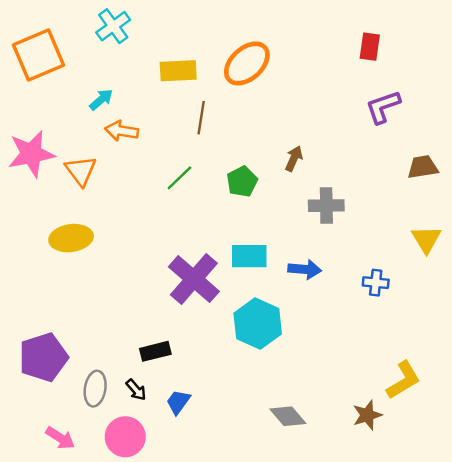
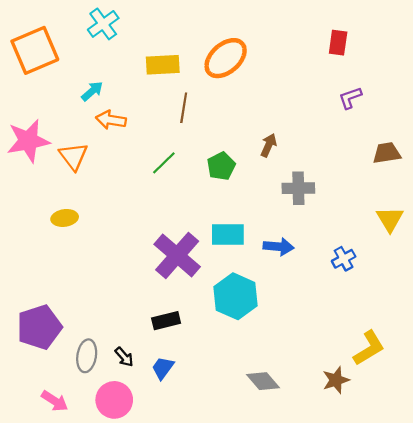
purple L-shape: (383, 107) -> (350, 98), size x0.7
yellow ellipse: (71, 238) -> (65, 218), size x0.7
blue cross: (376, 283) -> (344, 259), turned -35
black rectangle: (155, 351) -> (166, 321), moved

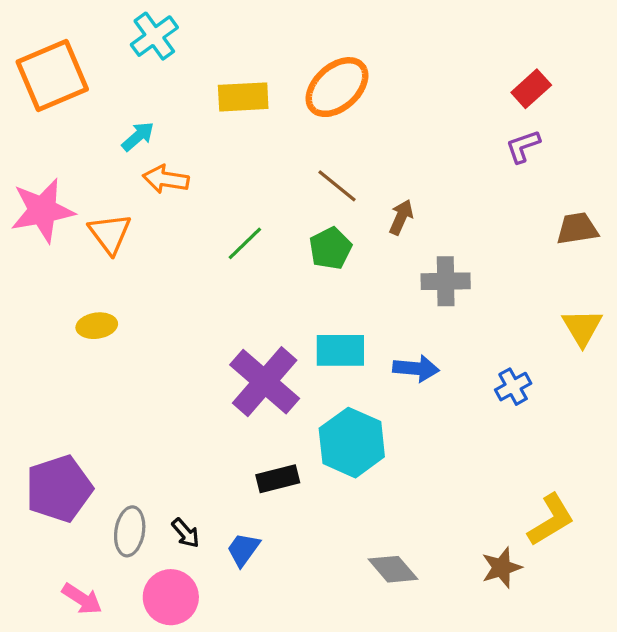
red rectangle: (338, 43) -> (531, 89), moved, turned 40
brown line: (184, 108) -> (337, 186), moved, turned -60
black rectangle: (166, 321) -> (278, 479), moved

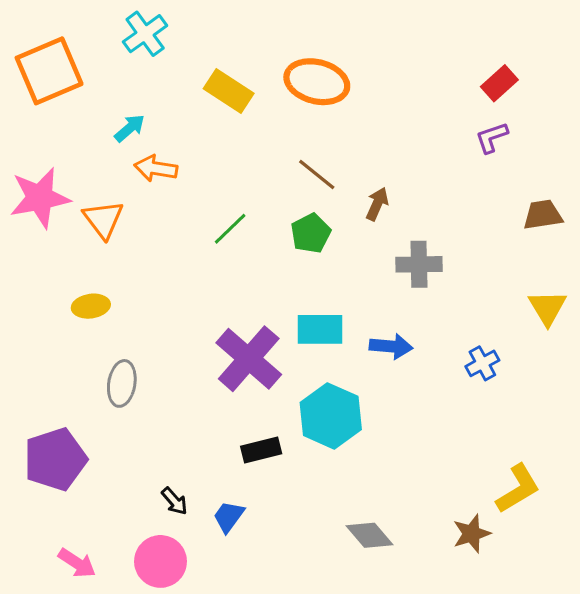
orange ellipse: (337, 87) -> (317, 82), turned 56
yellow rectangle: (243, 97) -> (229, 91), turned 36
gray ellipse: (130, 531) -> (122, 383), moved

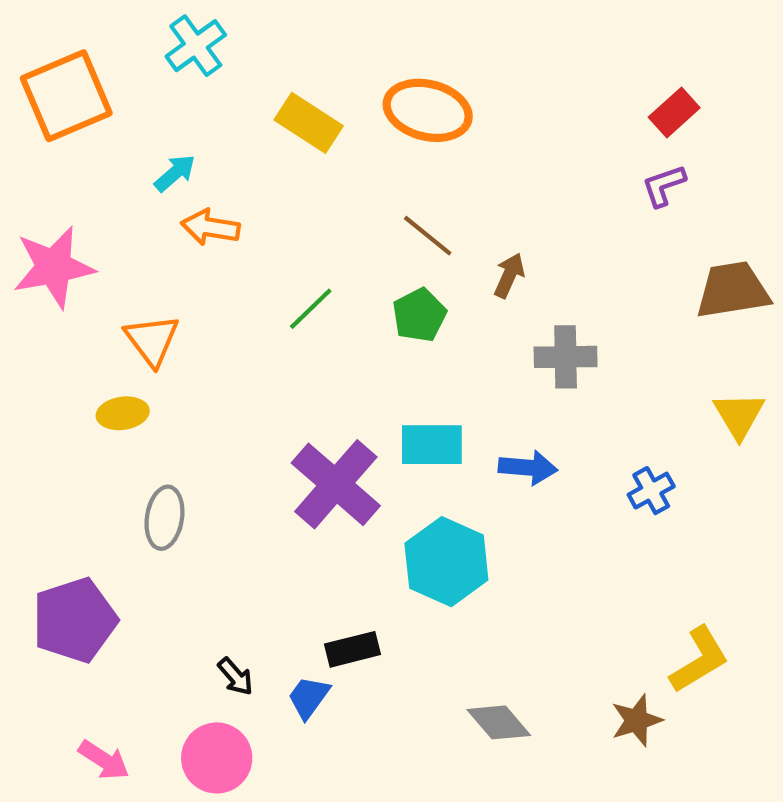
brown trapezoid: (543, 215) -> (733, 290), size x1.4
orange triangle: (103, 219) -> (152, 340), moved
black rectangle: (261, 450) -> (352, 649), moved

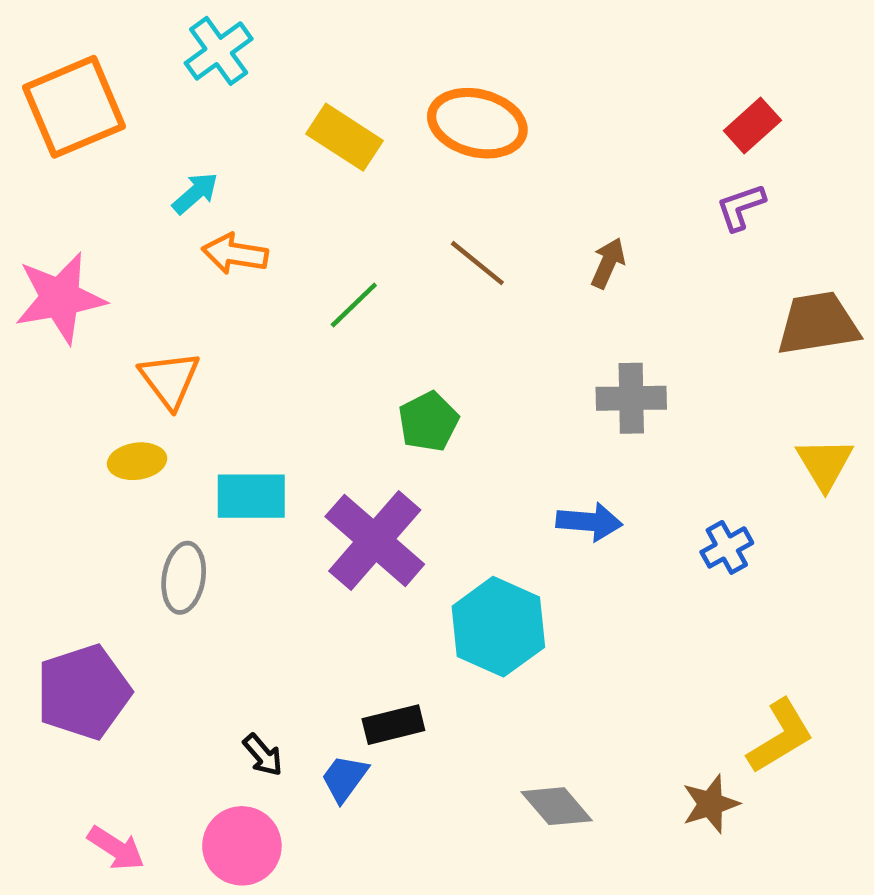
brown arrow: (509, 275) -> (608, 263), moved
green line: (311, 309) -> (354, 305), moved
green pentagon: (419, 315) -> (428, 422), moved
cyan rectangle: (432, 445) -> (251, 496), moved

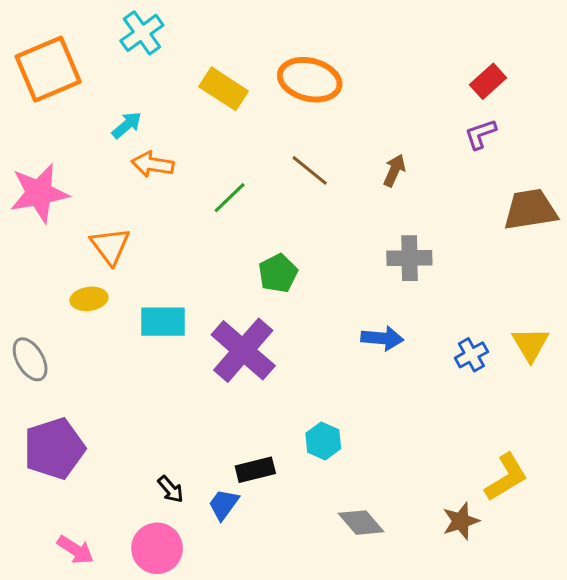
yellow triangle: (825, 464) -> (530, 344), moved
gray ellipse: (184, 578) -> (30, 359), moved, turned -39
cyan hexagon: (498, 627) -> (323, 441), moved, size x0.6

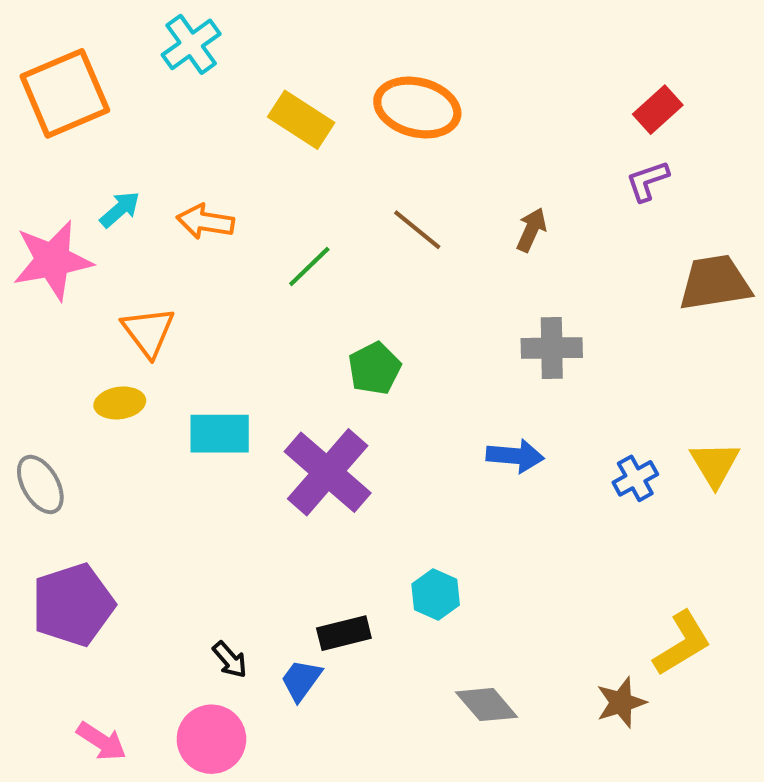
cyan arrow: (127, 125) -> (120, 209), moved

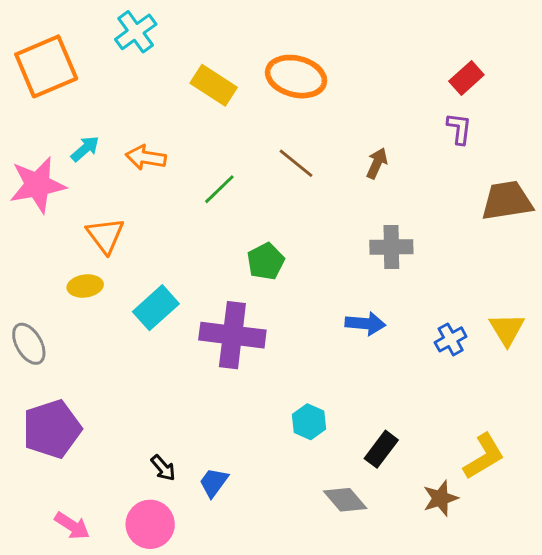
purple L-shape: (648, 181) -> (459, 129), turned 116
cyan rectangle: (220, 434) -> (156, 308), turned -42
purple cross: (328, 472) -> (232, 335), turned -34
black rectangle: (344, 633) -> (381, 449), moved, turned -39

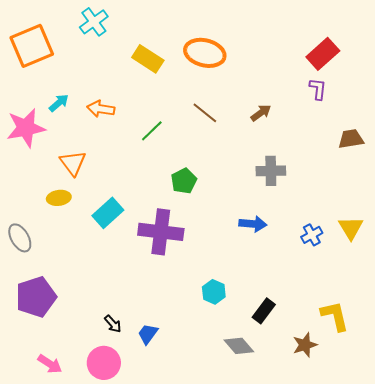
red rectangle: (466, 78) -> (323, 54), size x1.4
brown arrow: (377, 163) -> (261, 113), turned 30
brown trapezoid: (507, 201) -> (351, 139), size x0.7
yellow L-shape: (484, 456) -> (335, 316), turned -72

